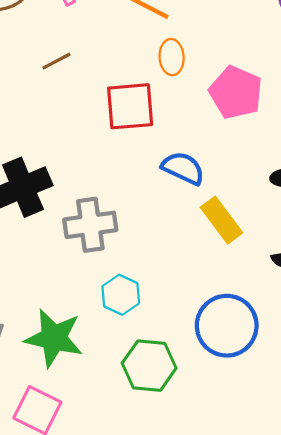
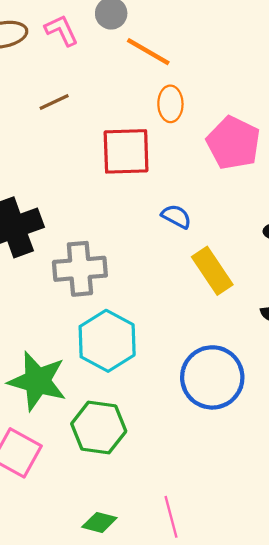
blue semicircle: (183, 168) -> (176, 216), size x0.7
cyan hexagon: (121, 295) -> (107, 341), size x1.5
green hexagon: (149, 366) -> (99, 427), moved

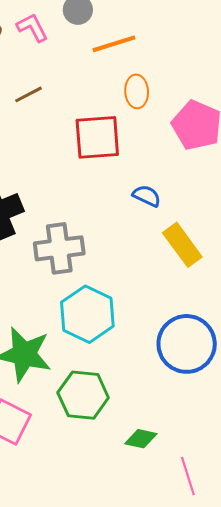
orange line: (148, 52) -> (114, 44), turned -45
pink line: (171, 517) -> (188, 476), moved
green diamond: (99, 522) -> (141, 439), moved

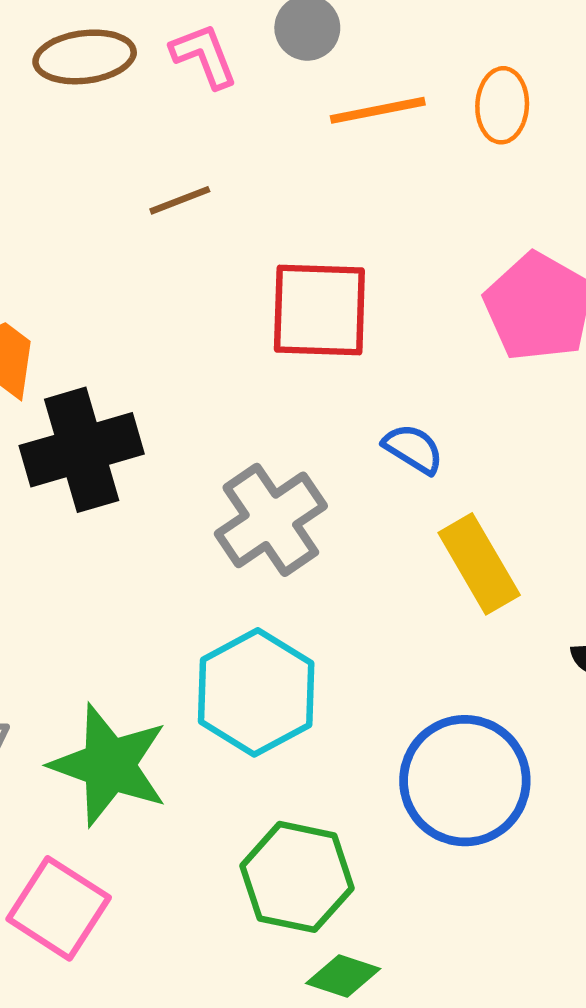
orange ellipse: (137, 91) -> (502, 105), moved
gray cross: (59, 248) -> (271, 520), moved, turned -33
green hexagon: (83, 395) -> (297, 877), moved

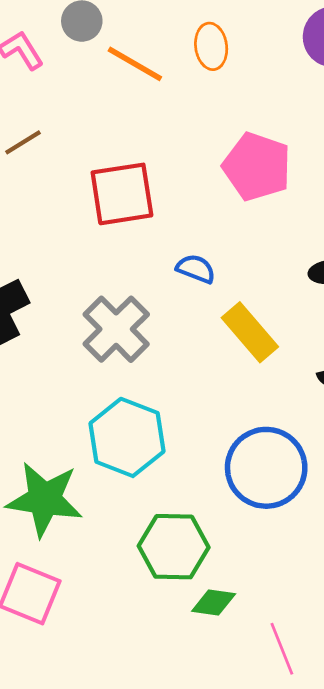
orange line: (378, 110) -> (135, 64), turned 52

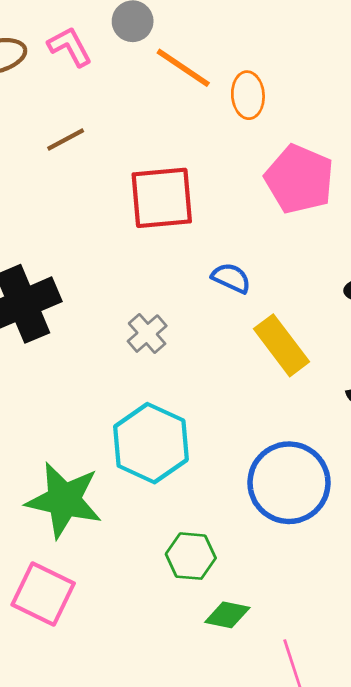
orange ellipse: (211, 46) -> (248, 95), moved
gray cross: (116, 329) -> (147, 334), size x0.6
green hexagon: (174, 547) -> (191, 556), size x0.7

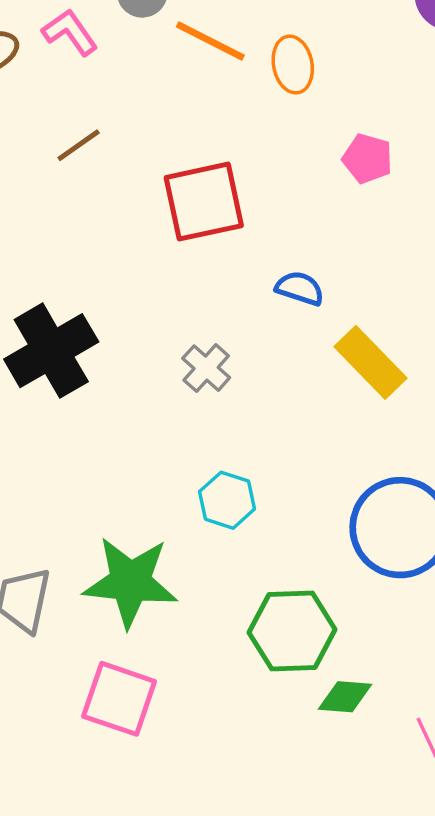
pink pentagon: (299, 179) -> (367, 159), size x0.6
cyan hexagon: (151, 443) -> (227, 500), size x0.6
green hexagon: (191, 556) -> (292, 631), size x1.4

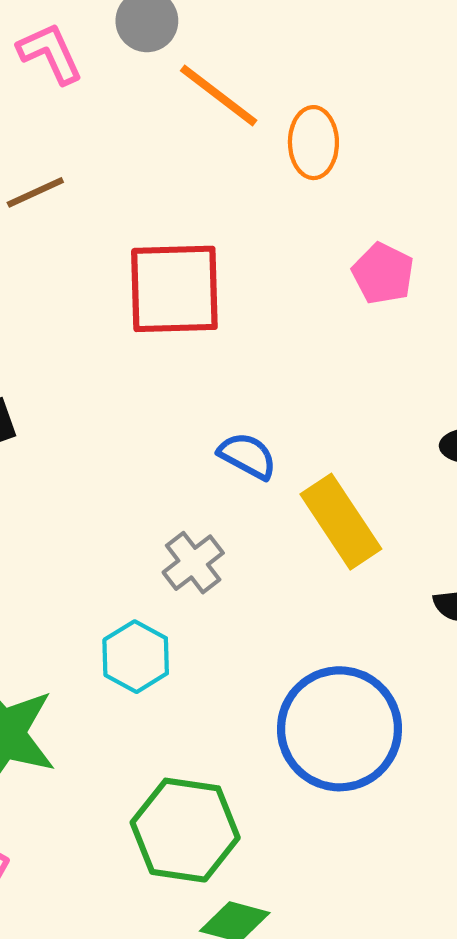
blue semicircle: (300, 288) -> (247, 456), moved
gray cross: (206, 368) -> (193, 563), moved

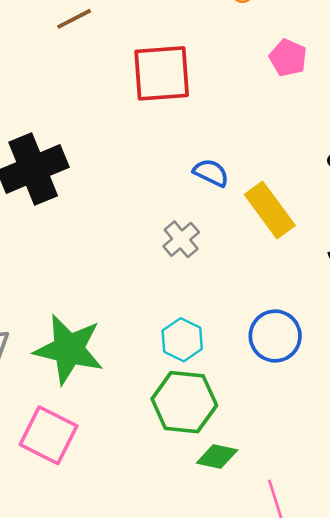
cyan hexagon: (136, 657) -> (182, 340), moved
blue circle: (340, 729) -> (275, 336), size x0.7

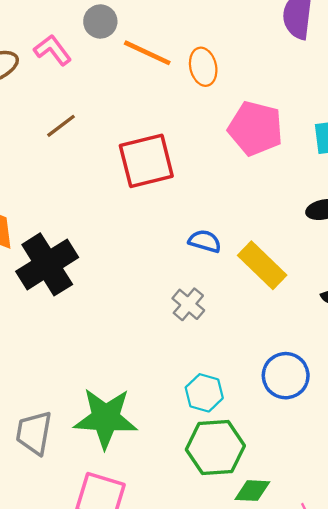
pink pentagon: (288, 58) -> (255, 128), size x1.6

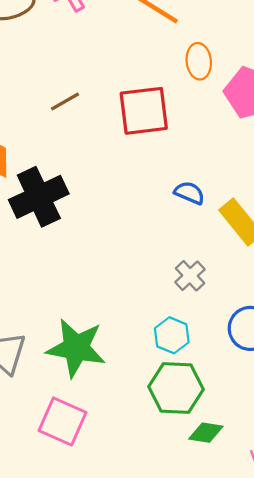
orange ellipse: (203, 67) -> (199, 61), moved
brown line: (61, 126) -> (65, 102), moved
gray cross: (188, 304) -> (190, 276), moved

